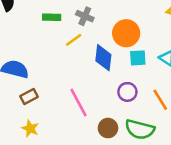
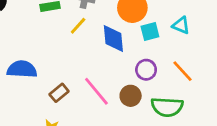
brown rectangle: (29, 97) -> (59, 93), moved
brown circle: (108, 128) -> (131, 96), moved

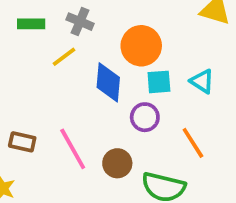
purple circle: (146, 70) -> (145, 117), moved
brown rectangle: (59, 93) -> (22, 142), turned 42

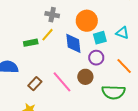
green rectangle: (31, 24) -> (31, 43), moved
brown rectangle: (22, 142) -> (35, 84), turned -48
brown circle: (117, 163) -> (85, 77), moved

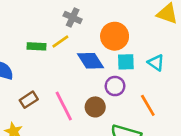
blue diamond: (73, 43) -> (91, 61), turned -40

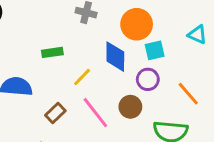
yellow line: (60, 42) -> (82, 77), moved
blue diamond: (91, 61) -> (115, 57), turned 44
cyan triangle: (156, 63) -> (197, 35), moved

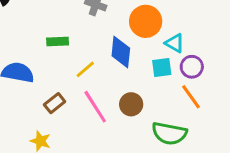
cyan triangle: (197, 35) -> (175, 43), moved
cyan square: (155, 50) -> (162, 67), moved
purple circle: (148, 79) -> (192, 67), moved

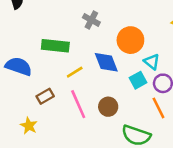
green rectangle: (58, 42) -> (55, 46), size x1.5
blue diamond: (121, 52) -> (106, 62), turned -36
cyan square: (162, 67) -> (138, 80), turned -30

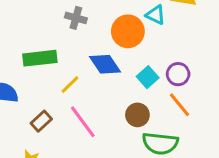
cyan triangle: (152, 62) -> (155, 15), moved
brown circle: (108, 107) -> (137, 115), moved

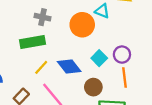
green rectangle: (40, 58) -> (32, 42), moved
blue diamond: (105, 64) -> (69, 66), moved
orange line: (179, 105) -> (124, 77), turned 36

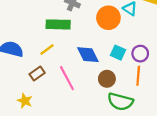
cyan square: (99, 58) -> (118, 53), turned -32
yellow line: (41, 67) -> (47, 50), moved

